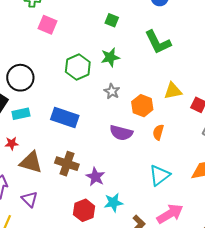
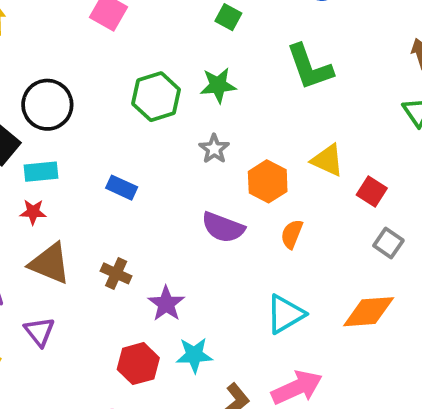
yellow triangle: (173, 91) -> (327, 160), turned 30
blue rectangle: (65, 118) -> (122, 188), size x0.6
red star: (12, 143) -> (33, 212), moved
brown cross: (67, 164) -> (116, 273), size x0.7

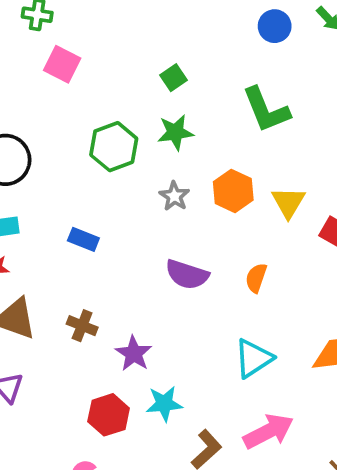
green square: (228, 17) -> (173, 78), moved, turned 30
yellow triangle: (327, 160) -> (288, 202), turned 39
orange hexagon: (268, 181) -> (233, 191), moved

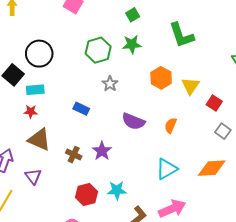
gray star: (174, 196) -> (110, 84), moved
blue rectangle: (83, 239) -> (81, 109), moved
brown cross: (82, 326) -> (74, 155), moved
purple star: (134, 354) -> (102, 151), moved

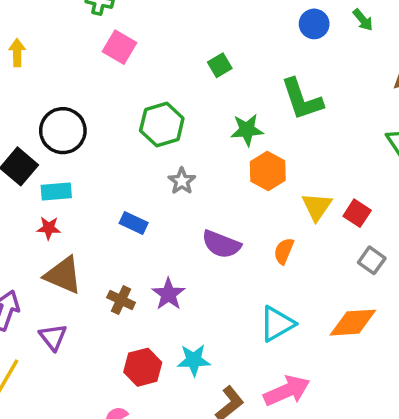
green star: (132, 44) -> (247, 130), moved
yellow triangle: (190, 86) -> (317, 207), moved

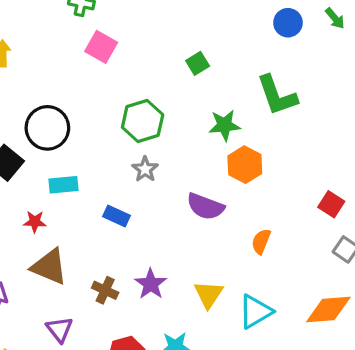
gray star: (182, 181) -> (145, 169), moved
cyan rectangle: (56, 191) -> (63, 185), moved
yellow triangle: (317, 207) -> (208, 294), moved
purple semicircle: (221, 244) -> (205, 207), moved
purple triangle: (53, 337) -> (59, 329), moved

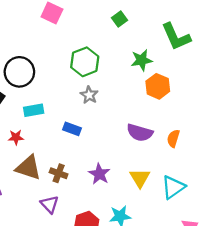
purple semicircle: (205, 207) -> (140, 133), moved
brown cross: (105, 290) -> (59, 173), moved
purple triangle: (59, 329) -> (50, 204), moved

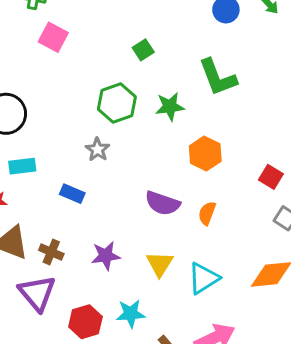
green hexagon: (85, 62) -> (117, 103), moved
orange hexagon: (158, 86) -> (205, 154), moved
purple star: (99, 174) -> (106, 256), turned 30
purple triangle: (50, 204) -> (37, 293), size x1.5

